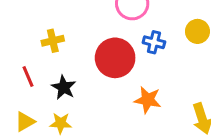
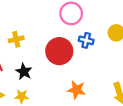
orange star: (148, 100) -> (76, 90), moved

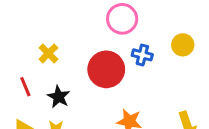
yellow cross: (16, 39) -> (48, 53), turned -32

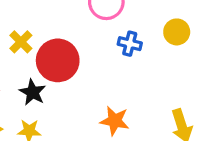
red circle: (106, 69) -> (58, 60), moved

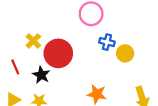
yellow circle: (177, 32) -> (125, 53), moved

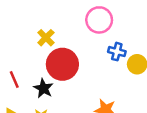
yellow cross: (33, 41) -> (46, 38), moved

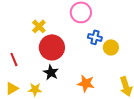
black star: (43, 88) -> (51, 72), moved

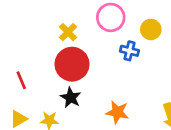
yellow cross: (39, 26) -> (68, 32), moved
yellow circle: (111, 47) -> (151, 29), moved

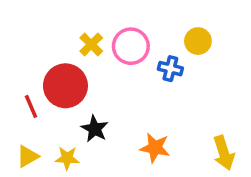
pink circle: (111, 17) -> (131, 46), moved
red circle: (72, 64) -> (65, 86), moved

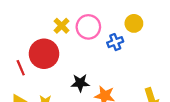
blue cross: (170, 69) -> (115, 42), turned -35
black star: (95, 129) -> (80, 83), moved, turned -30

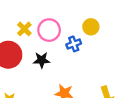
black star: (80, 83) -> (42, 60), moved

